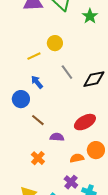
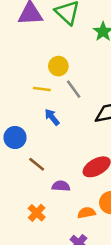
yellow line: (34, 56) -> (42, 89), moved, turned 32
gray line: (67, 72) -> (74, 89), moved
blue arrow: (37, 82) -> (52, 117), moved

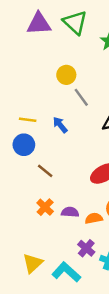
yellow line: (42, 89) -> (28, 120), moved
purple semicircle: (61, 186) -> (70, 212), moved
orange cross: (37, 213) -> (45, 207), moved

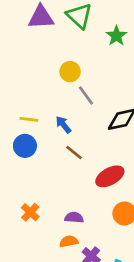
brown line: (45, 171) -> (74, 152), moved
orange cross: (45, 207) -> (30, 212), moved
orange semicircle: (94, 218) -> (69, 241), moved

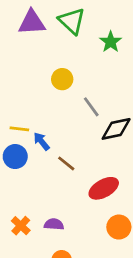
gray line: (86, 95) -> (91, 107), moved
blue arrow: (63, 125) -> (41, 141), moved
purple semicircle: (74, 217) -> (54, 224), moved

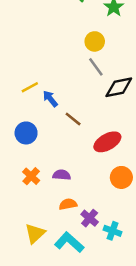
yellow circle: (62, 79) -> (95, 41), moved
yellow line: (19, 129) -> (30, 87), turned -36
blue circle: (15, 157) -> (26, 133), moved

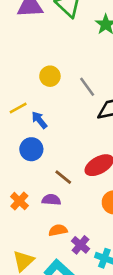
yellow circle: (95, 41) -> (50, 76), moved
brown line: (73, 119) -> (63, 177), moved
blue circle: (26, 133) -> (31, 149), moved

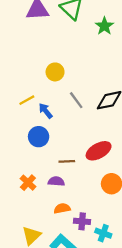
gray line: (87, 87) -> (76, 100), moved
brown line: (63, 177) -> (67, 161), turned -42
purple cross: (81, 245) -> (82, 221), turned -35

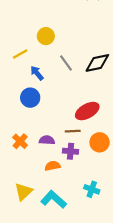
yellow line: (27, 100) -> (20, 54), moved
brown line: (67, 161) -> (73, 131), moved
purple cross: (82, 221) -> (70, 151), moved

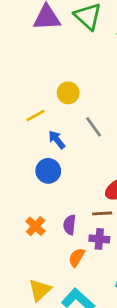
purple semicircle: (47, 140) -> (70, 225), turned -88
orange semicircle: (53, 166) -> (77, 257), turned -48

